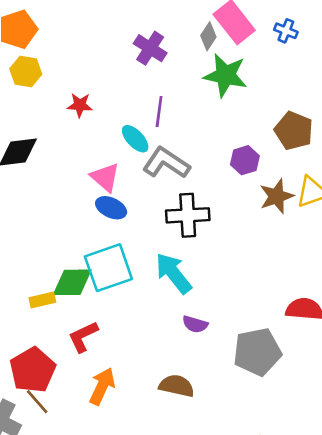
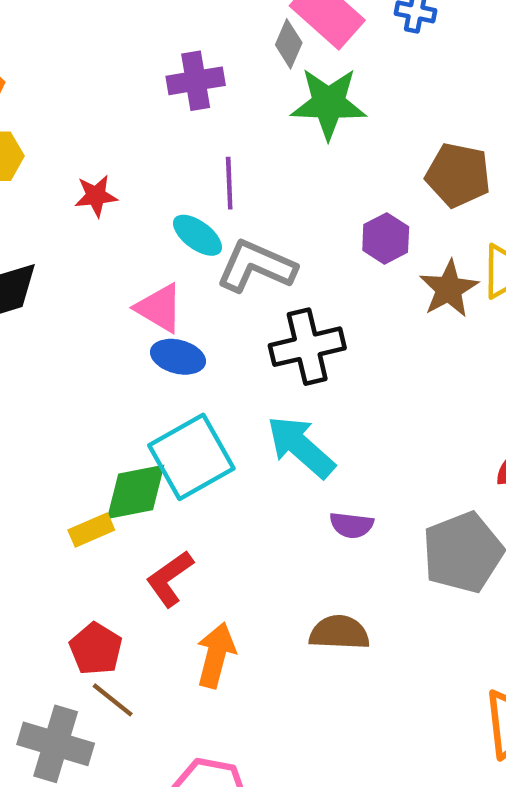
purple cross: (150, 48) -> (196, 81), turned -32
red pentagon: (33, 370) -> (96, 649), size x0.7

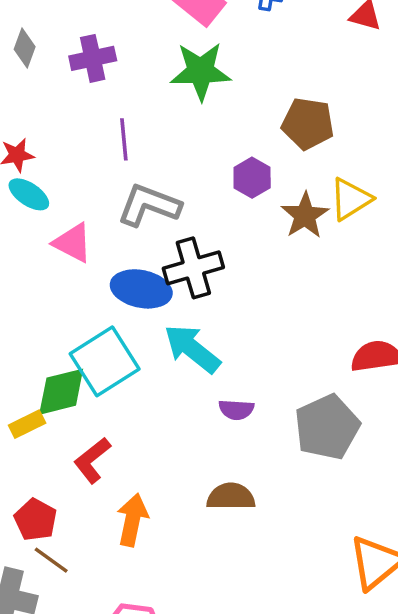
gray diamond: (289, 44) -> (25, 48), moved
cyan ellipse: (197, 235) -> (29, 194), moved
blue ellipse: (178, 357) -> (141, 289), moved, size x1.4

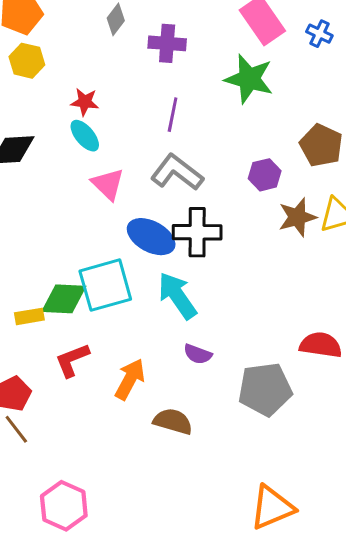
orange arrow: (132, 520) -> (130, 379), moved

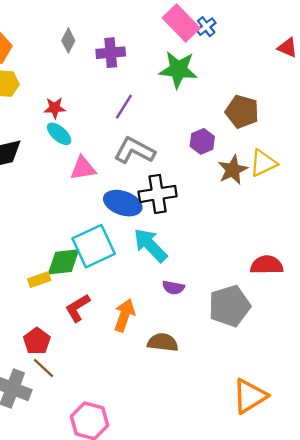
blue cross: (319, 34) -> (206, 27), moved, turned 36
purple line: (173, 115) -> (124, 107), turned 30
pink triangle: (108, 184) -> (83, 168), turned -44

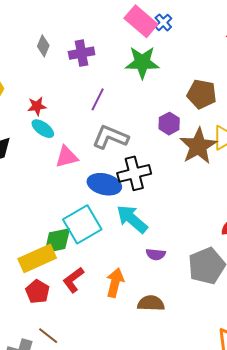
brown star: (233, 170) -> (198, 146), size x1.4
yellow rectangle: (39, 280) -> (37, 258), size x1.8
red pentagon: (37, 341) -> (37, 292), moved

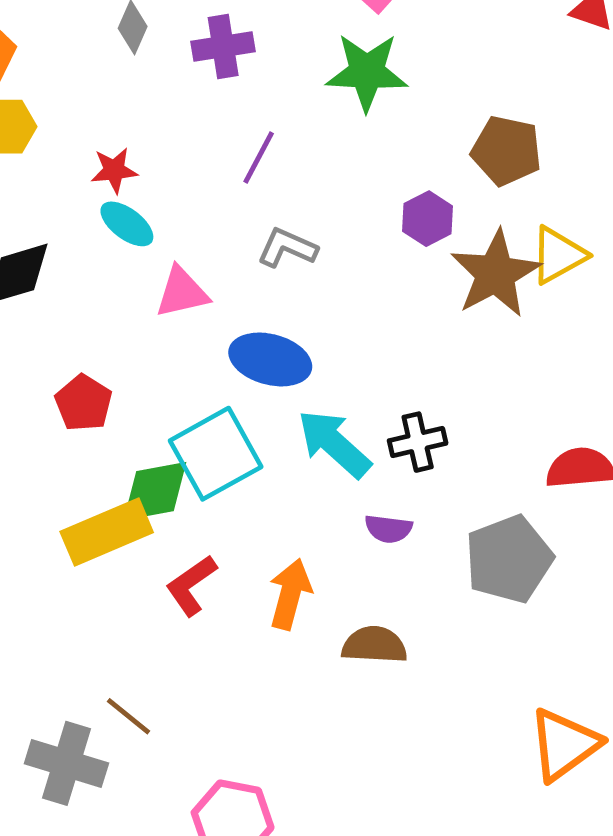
gray L-shape: (110, 137) -> (287, 248), size x0.7
black cross: (134, 173) -> (418, 442), moved, size x0.7
red pentagon: (37, 292) -> (84, 403), moved

